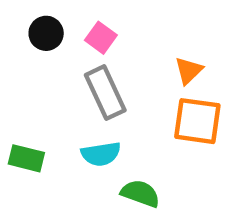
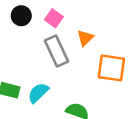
orange triangle: (189, 71) -> (85, 38), moved
cyan semicircle: (101, 154) -> (38, 93), moved, turned 145

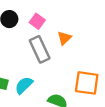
orange square: (111, 68) -> (87, 83), moved

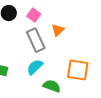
cyan semicircle: (24, 85) -> (35, 67), moved

